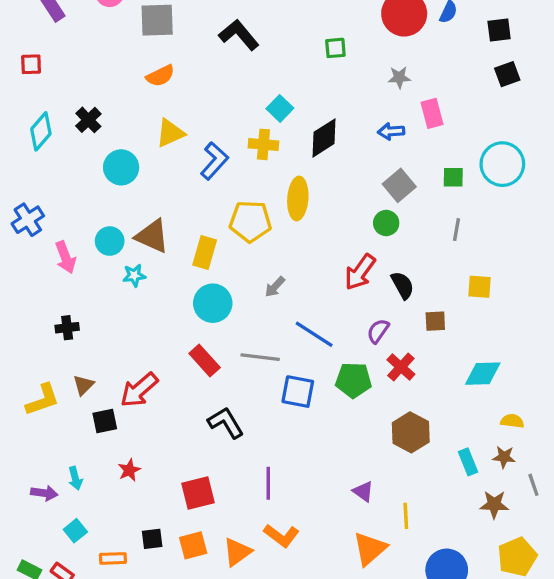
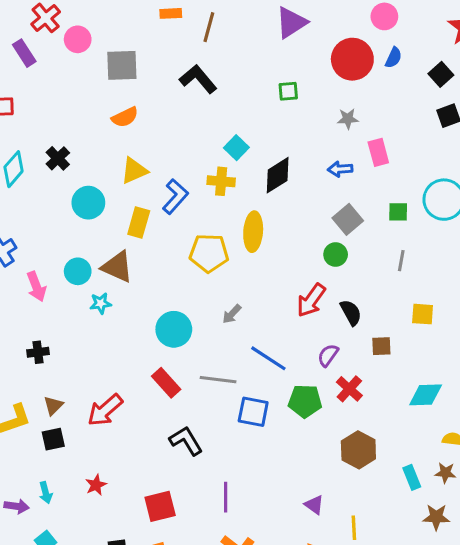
black square: (499, 30) -> (441, 74), turned -35
yellow rectangle: (205, 252) -> (139, 222), moved
black square: (105, 421) -> (53, 439), moved

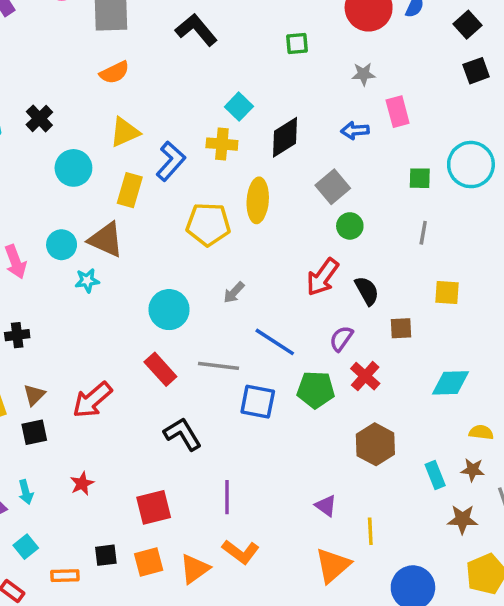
gray square: (348, 219) -> (333, 187), moved

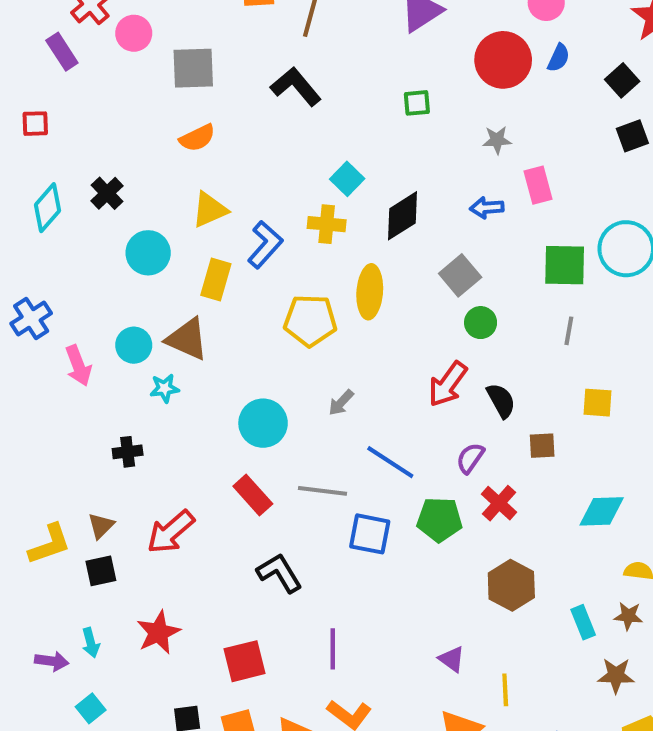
green square: (420, 178) -> (565, 265), size x1.6
black cross: (17, 335) -> (128, 452), moved
red star: (82, 484) -> (158, 632), size x1.5

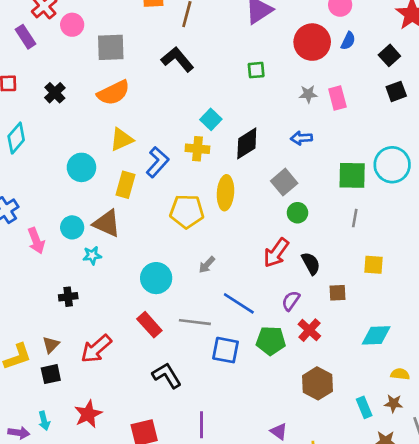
orange semicircle: (197, 138) -> (113, 93), size x1.4
pink rectangle: (538, 185) -> (337, 98), moved
black cross: (107, 193) -> (55, 93), moved

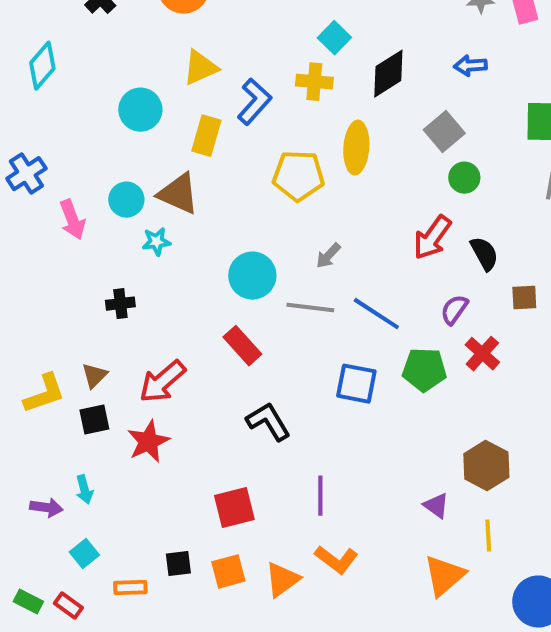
gray line: (195, 322) -> (310, 308), moved
brown hexagon: (317, 383) -> (486, 466), moved
red star: (88, 414) -> (148, 442), moved

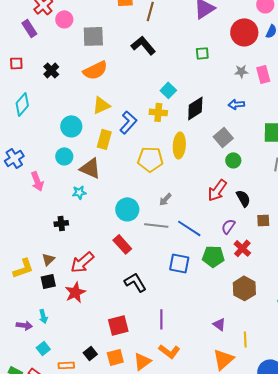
cyan circle: (126, 200) -> (64, 156), moved
brown hexagon: (486, 466) -> (244, 288), moved
black square: (178, 563) -> (90, 353), turned -32

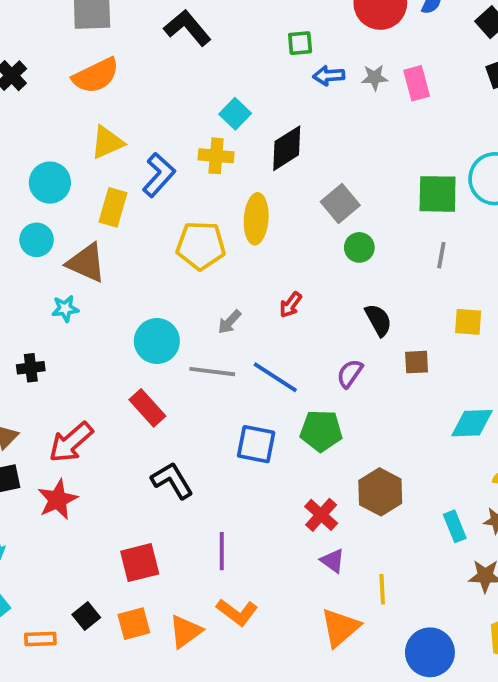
blue arrow: (236, 104) -> (329, 76), moved
red arrow: (217, 190) -> (291, 305), moved, size x0.6
red cross: (242, 248) -> (321, 515), moved

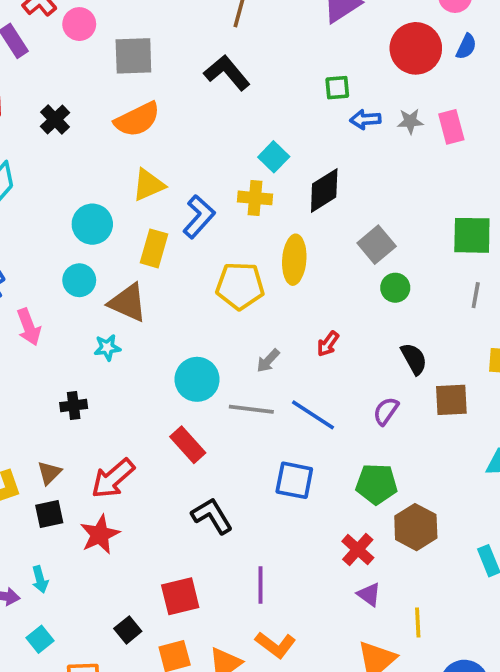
brown square: (417, 362) -> (451, 400), size x1.4
green pentagon: (321, 431) -> (377, 484), moved
black square: (86, 616) -> (128, 630), moved

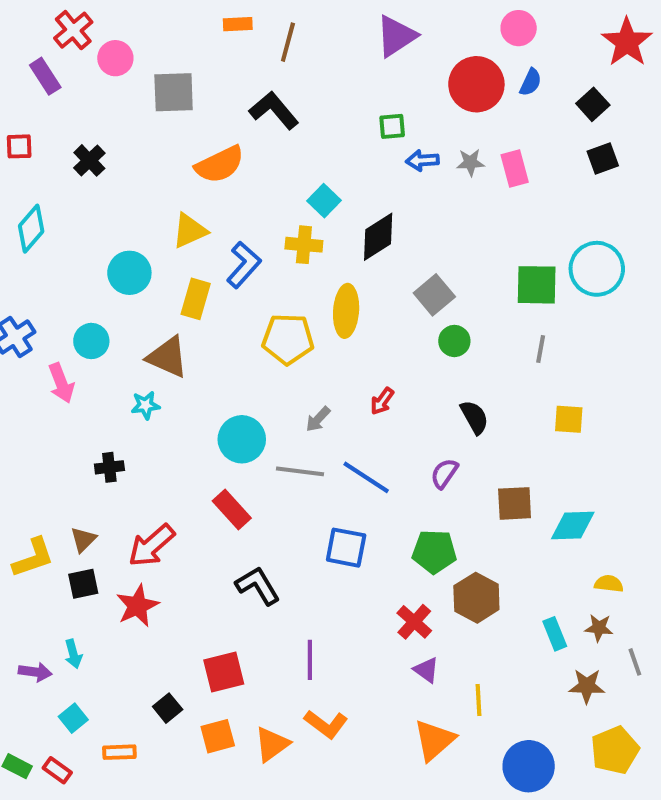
orange semicircle: (137, 119) -> (220, 164), moved
cyan circle: (79, 280) -> (91, 341), moved
brown square: (451, 400) -> (515, 503), moved

